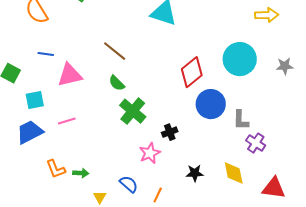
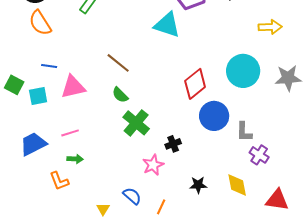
gray star: (285, 66) -> (288, 78), size x1.5
cyan square: (35, 100) -> (38, 96), moved
green arrow: (81, 173) -> (75, 159), moved

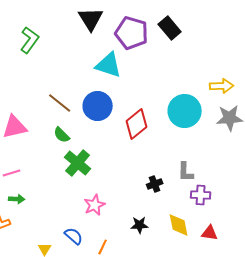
yellow arrow: (270, 27) -> (222, 86), moved
blue circle: (214, 116) -> (98, 106), moved
black cross: (173, 144) -> (155, 184), moved
purple cross: (259, 155) -> (201, 195), turned -30
red triangle: (277, 200) -> (210, 233), moved, size x0.7

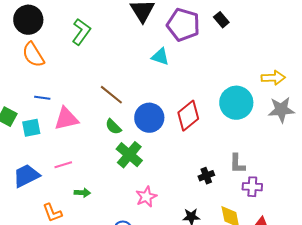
black rectangle: (170, 28) -> (221, 20), size x0.7
cyan triangle: (109, 65) -> (160, 57), size x0.7
blue circle: (98, 106) -> (149, 118), moved
green arrow: (17, 199) -> (82, 193), moved

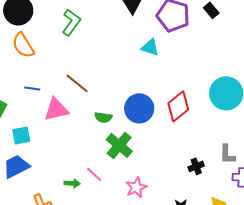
brown line: (111, 95) -> (77, 83), moved
green semicircle: (113, 127) -> (103, 117), turned -36
cyan square: (31, 128) -> (21, 135), moved
pink line: (63, 165) -> (94, 174), moved, turned 60

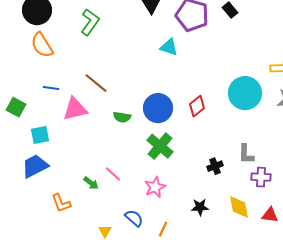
red diamond: (178, 106) -> (197, 106), size x0.7
green cross: (119, 145) -> (160, 146), moved
green arrow: (72, 183) -> (91, 183), turned 35

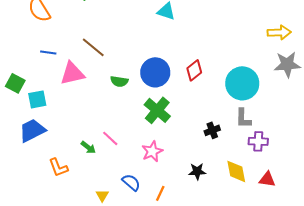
cyan circle: (245, 93) -> (242, 83), moved
green square: (16, 107) -> (15, 83), moved

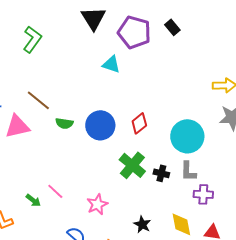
green semicircle: (119, 81) -> (64, 123), moved
green cross: (157, 110) -> (132, 165), moved
black cross: (212, 130) -> (161, 173), moved, turned 35
black star: (197, 171) -> (142, 224), turned 30

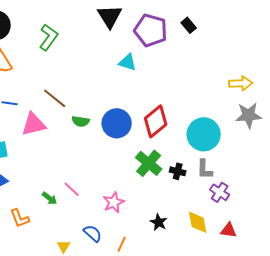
red diamond: (139, 123) -> (156, 121), size x1.5
purple cross: (203, 194) -> (220, 192), turned 30

